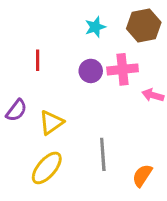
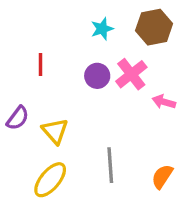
pink cross: (123, 69) -> (131, 74), turned -32
yellow triangle: (51, 122) -> (55, 131), turned -36
orange semicircle: (142, 176) -> (162, 176), moved

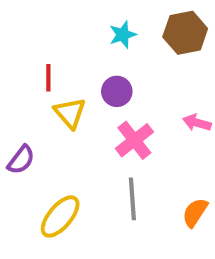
pink cross: (131, 74) -> (134, 140), moved
purple semicircle: (18, 118) -> (21, 160), moved
yellow triangle: (55, 131) -> (70, 113), moved

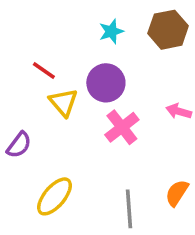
red line: (48, 78) -> (44, 70), turned -55
purple circle: (117, 91) -> (106, 83), size x1.4
gray line: (132, 199) -> (129, 209), moved

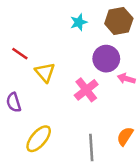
red line: (44, 70) -> (20, 54), moved
purple circle: (106, 83) -> (106, 59), moved
purple semicircle: (19, 145) -> (14, 102), turned 126

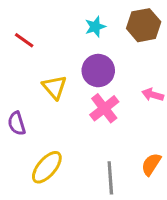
red line: (20, 54) -> (24, 40), moved
purple circle: (106, 59) -> (98, 71), moved

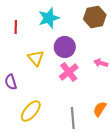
cyan star: (95, 27) -> (49, 18), moved, size x1.5
red line: (24, 40) -> (16, 27), turned 56

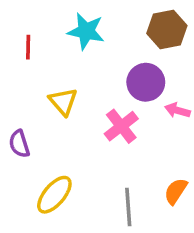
cyan star: (49, 18) -> (86, 31), turned 30
purple circle: (65, 47) -> (146, 82), moved

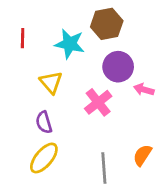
brown hexagon: (167, 30) -> (107, 24), moved
cyan star: (86, 31) -> (70, 44), moved
purple semicircle: (19, 144) -> (44, 122), moved

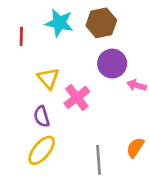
cyan star: (70, 44) -> (59, 23), moved
pink cross: (98, 102) -> (77, 97), moved

